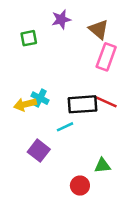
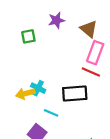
red line: (106, 102) -> (91, 72), moved
cyan line: (65, 127) -> (51, 113), moved, turned 48

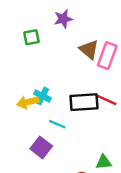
brown triangle: (89, 29) -> (89, 49), moved
red line: (91, 72) -> (106, 100), moved

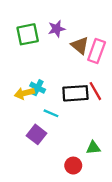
purple star: (63, 19) -> (57, 29), moved
green square: (31, 37) -> (28, 34), size x1.5
red line: (106, 100) -> (95, 91), turned 36

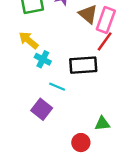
red line: (95, 91) -> (105, 41), moved, turned 66
yellow arrow: (24, 93) -> (29, 40), moved, turned 54

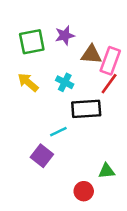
brown triangle: (88, 14) -> (91, 54), turned -36
cyan cross: (43, 59) -> (65, 82), moved
cyan line: (57, 87) -> (58, 132), turned -49

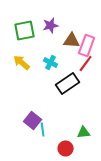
black rectangle: (86, 109) -> (68, 83), turned -30
cyan line: (58, 132) -> (43, 129), moved, turned -72

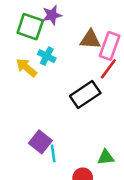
purple star: (51, 25) -> (52, 15), moved
green square: (25, 30) -> (30, 27), turned 30
cyan cross: (51, 62) -> (47, 56), moved

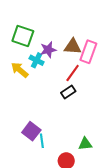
purple star: (52, 15) -> (48, 50), moved
red line: (108, 69) -> (73, 73), moved
black rectangle: (85, 95) -> (68, 92), size x0.6

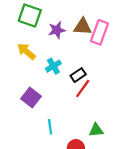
cyan cross: (37, 60) -> (53, 66), moved, turned 32
red line: (73, 73) -> (83, 89), moved
purple square: (31, 131) -> (31, 98), moved

